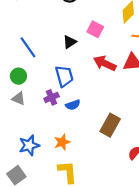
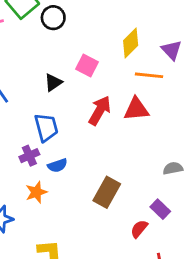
red arrow: (105, 63) -> (100, 111), turned 95
orange star: (62, 142) -> (36, 192), moved

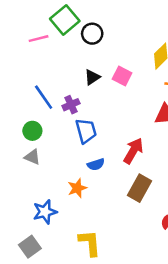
black triangle: (53, 82) -> (92, 77), moved
red arrow: (100, 111) -> (133, 151), moved
purple cross: (29, 156) -> (71, 105), moved

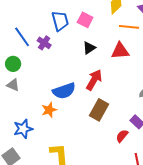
black triangle: (92, 77) -> (89, 48), moved
purple cross: (71, 105) -> (44, 43), turned -32
blue trapezoid: (86, 131) -> (60, 21), moved
blue semicircle: (96, 164) -> (64, 91), size x1.6

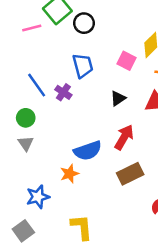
pink square: (85, 20) -> (126, 61), moved
gray triangle: (13, 85) -> (26, 143), turned 32
brown rectangle: (99, 110) -> (130, 174), turned 35

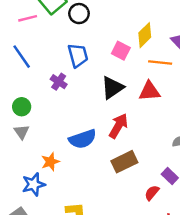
blue line: (37, 85) -> (22, 57), moved
black triangle: (118, 98) -> (112, 88), size x1.5
orange star: (69, 174) -> (50, 162), moved

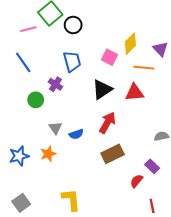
green circle: (22, 107) -> (36, 100), moved
gray triangle: (22, 132) -> (55, 128), moved
blue semicircle: (83, 139) -> (76, 134), size x0.6
blue star: (34, 184) -> (19, 156), moved

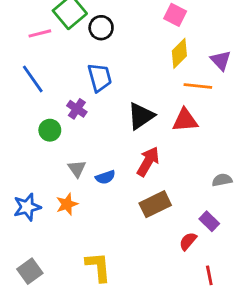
pink square: (109, 57) -> (175, 15), moved

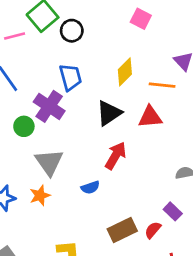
yellow diamond: (179, 53) -> (125, 72), moved
purple cross: (77, 109) -> (49, 106), size x1.6
gray triangle: (77, 169) -> (49, 162), size x1.6
blue semicircle: (105, 177) -> (90, 187), moved
brown rectangle: (155, 204) -> (122, 230), moved

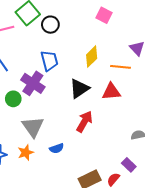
blue semicircle: (90, 187) -> (57, 148), moved

